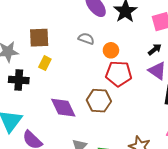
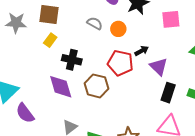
black arrow: (155, 49) -> (142, 51), moved
orange circle: (111, 50) -> (118, 29), moved
black cross: (19, 80) -> (72, 60), moved

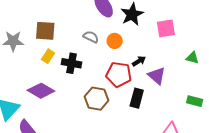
black cross: (72, 60) -> (71, 63), moved
purple diamond: (61, 87) -> (41, 91), moved, turned -40
black rectangle: (168, 93) -> (137, 98), moved

